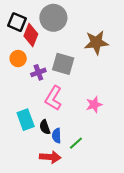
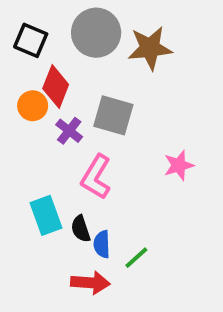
red diamond: (31, 35) -> (56, 87), moved
brown star: (96, 42) -> (150, 48), moved
purple cross: (38, 72) -> (69, 131), turned -32
pink star: (94, 105) -> (179, 165), moved

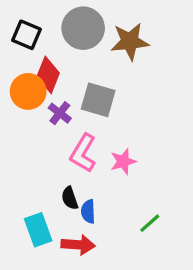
orange circle: (33, 106) -> (28, 91), size x1.4
pink star: (179, 165) -> (123, 161), moved
cyan rectangle: (46, 215) -> (38, 230), moved
green line: (136, 258) -> (150, 223), moved

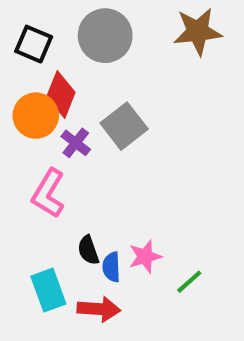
brown star: (130, 41) -> (198, 31), moved
gray square: (98, 100) -> (124, 126), turned 36
pink L-shape: (83, 153) -> (48, 193), moved
pink star: (123, 161) -> (145, 256), moved

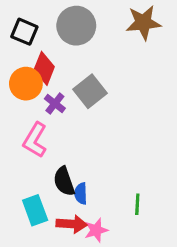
black semicircle: (88, 250) -> (64, 181), size x1.4
pink star: (145, 256) -> (96, 230), moved
green line: (189, 282) -> (137, 204), turned -45

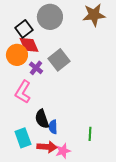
black square: (24, 32) -> (24, 29), moved, turned 30
red diamond: (44, 68) -> (29, 45), turned -45

